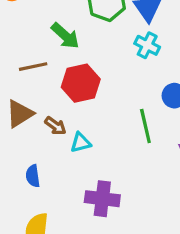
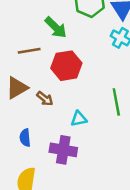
cyan triangle: (81, 143) -> (79, 119), moved
purple cross: (102, 199) -> (63, 150), moved

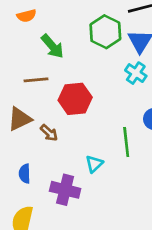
green arrow: (56, 27) -> (52, 46), moved
cyan triangle: (79, 119) -> (94, 164), moved, turned -36

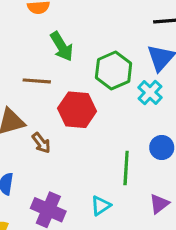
green hexagon: (105, 32) -> (114, 70), moved
cyan triangle: (94, 164) -> (101, 206), moved

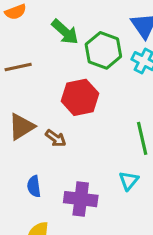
green arrow: (62, 46) -> (65, 32), moved
brown line: (37, 81) -> (18, 67), moved

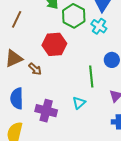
brown line: (18, 67) -> (17, 19), turned -60
blue semicircle: (34, 186) -> (17, 98), size x1.5

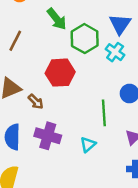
purple cross: (46, 111) -> (48, 136), moved

